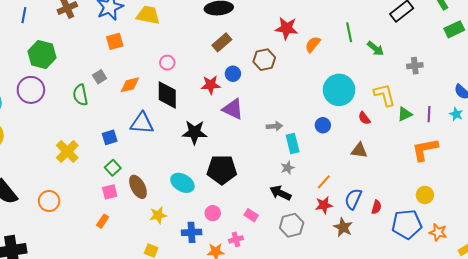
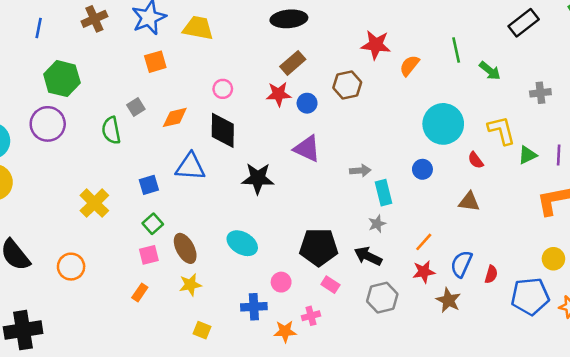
red star: (211, 85) -> (279, 94), moved
black pentagon: (222, 170) -> (319, 247), moved
yellow star: (158, 215) -> (190, 285), moved

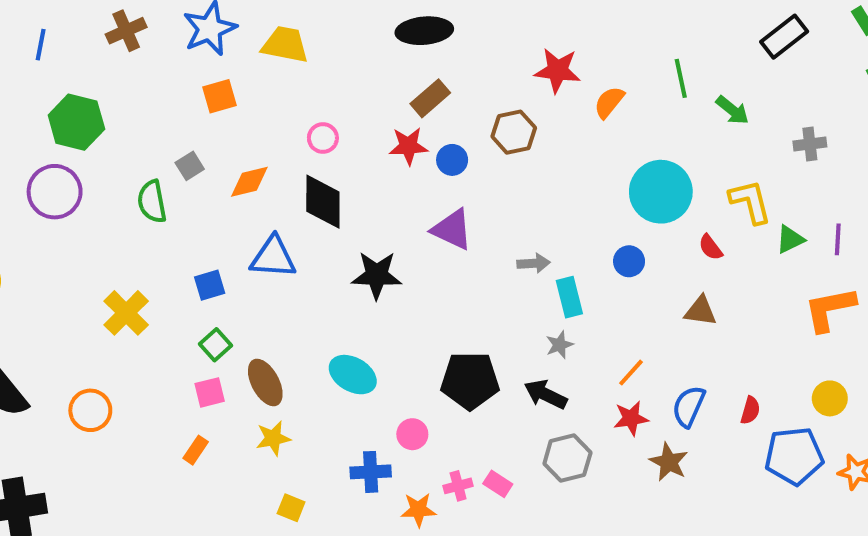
red semicircle: (491, 274) -> (750, 410), moved
pink rectangle: (330, 285) -> (498, 484), moved

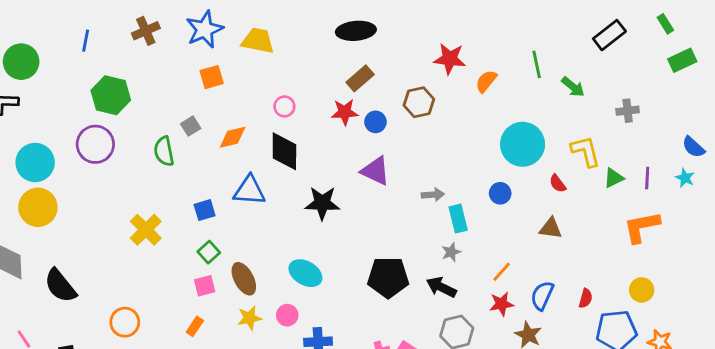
orange circle: (90, 410) -> (125, 322), moved
pink circle: (412, 434) -> (287, 315), moved

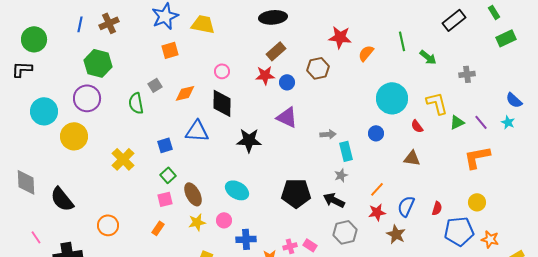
brown cross: (146, 31) -> (109, 23), moved
purple line: (647, 178) -> (481, 122), turned -42
yellow circle: (38, 207) -> (74, 136), moved

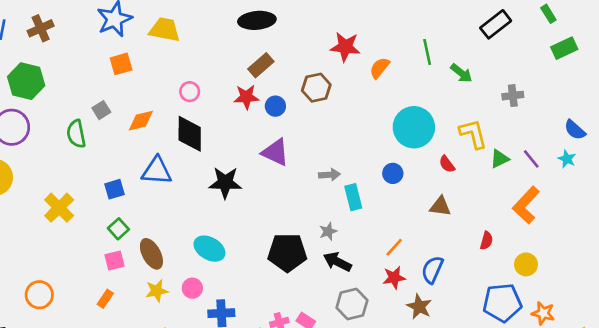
orange L-shape: (477, 157) -> (526, 205), turned -36
gray star: (341, 175) -> (328, 231), moved
red semicircle: (437, 208) -> (486, 241), moved

